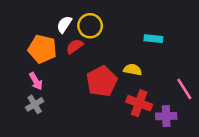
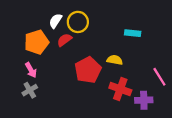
orange pentagon: (42, 49) -> (36, 42), turned -30

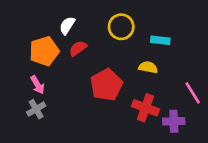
yellow circle: (78, 22) -> (121, 27), moved
yellow semicircle: (115, 60) -> (148, 67), moved

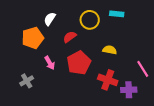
cyan rectangle: (160, 40) -> (117, 14), moved
red semicircle: (78, 48) -> (70, 37), moved
pink arrow: (37, 85) -> (50, 63), moved

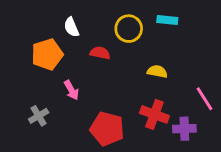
white semicircle: (50, 19) -> (71, 27), turned -56
red semicircle: (70, 37) -> (100, 53), turned 48
red pentagon: (79, 63) -> (107, 129), moved, turned -30

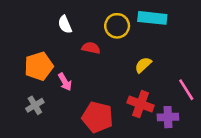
cyan rectangle: (167, 20) -> (152, 18), size x1.5
orange pentagon: (47, 54) -> (39, 66), moved
yellow semicircle: (157, 72) -> (143, 65), turned -54

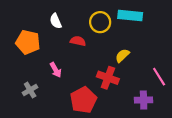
orange pentagon: (39, 66) -> (28, 42), moved, turned 30
red cross: (141, 104) -> (108, 78), moved
red pentagon: (98, 117) -> (83, 100), turned 30

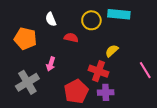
pink arrow: (56, 70) -> (51, 64), turned 48
gray cross: (30, 90) -> (27, 82), size x1.6
purple cross: (144, 100) -> (106, 92), moved

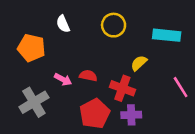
cyan rectangle: (119, 14) -> (167, 35), moved
red semicircle: (71, 38) -> (88, 76), moved
pink arrow: (51, 64) -> (63, 79), turned -80

